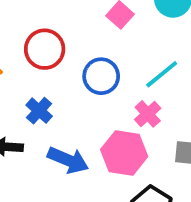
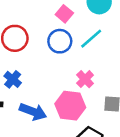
cyan line: (162, 74) -> (91, 39), moved
blue circle: (101, 76) -> (60, 41), moved

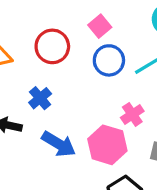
pink square: (64, 14) -> (100, 26), moved

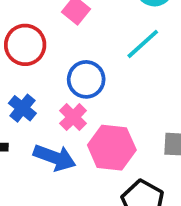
blue circle: (109, 60) -> (86, 79), moved
pink cross: (132, 114) -> (73, 117), moved

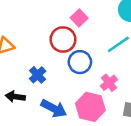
red circle: (25, 45) -> (63, 39), moved
pink cross: (73, 117) -> (109, 83), moved

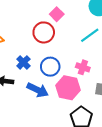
blue circle: (80, 62) -> (50, 67), moved
pink cross: (109, 83) -> (83, 67), turned -32

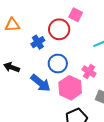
pink square: (57, 14) -> (76, 15), turned -32
blue cross: (23, 62) -> (38, 42), moved

